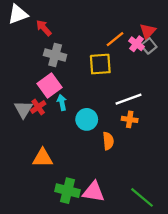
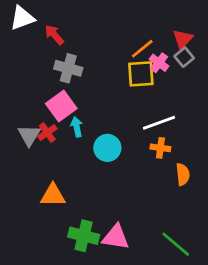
pink cross: (136, 44) -> (159, 63), moved
yellow square: (100, 64) -> (141, 74), moved
orange semicircle: (108, 141) -> (183, 174), moved

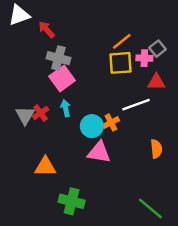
red triangle: (183, 39) -> (156, 82), moved, turned 48
pink cross: (159, 63) -> (144, 58), moved, turned -35
pink square: (61, 106) -> (62, 78), moved
orange cross: (160, 148) -> (111, 123), moved, turned -35
pink triangle: (116, 237) -> (99, 152), moved

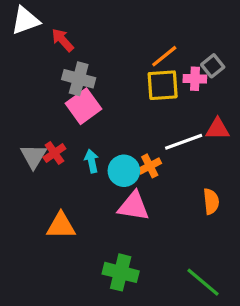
red triangle: (156, 82) -> (218, 129), moved
cyan arrow: (66, 108) -> (92, 161), moved
green cross: (72, 201) -> (121, 272), moved

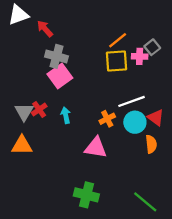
red triangle: (218, 129) -> (156, 118), moved, turned 36
cyan circle: (124, 171) -> (135, 122), moved
orange triangle: (61, 226) -> (22, 145), moved

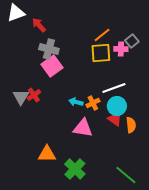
cyan arrow: (66, 115) -> (76, 102), moved, turned -64
red triangle: (156, 118) -> (115, 119), moved
orange triangle: (22, 145) -> (47, 154), moved
green cross: (86, 195) -> (75, 169), turned 30

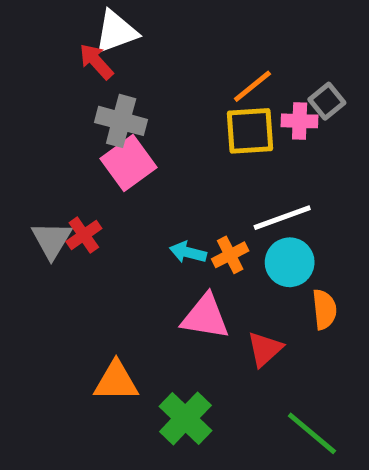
white triangle: (16, 13) -> (116, 32), moved
red triangle: (115, 119) -> (265, 349), moved, turned 42

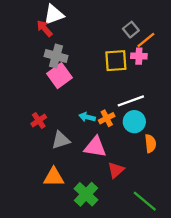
orange line: (252, 86) -> (146, 40), moved
gray square: (327, 101) -> (131, 30), moved
red cross: (84, 235) -> (39, 121), moved
gray triangle: (52, 240) -> (61, 140), moved, turned 42
red triangle: (265, 349) -> (116, 170), moved

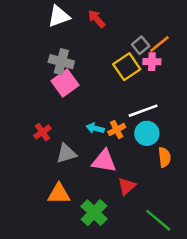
red arrow: (45, 28) -> (97, 19), moved
gray square: (131, 30) -> (141, 45), moved
yellow square: (116, 61) -> (127, 67), turned -30

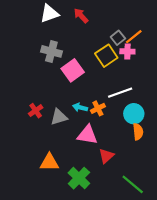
pink square: (65, 83) -> (73, 70), moved
cyan circle: (147, 133) -> (134, 114), moved
gray triangle: (66, 153) -> (59, 117), moved

